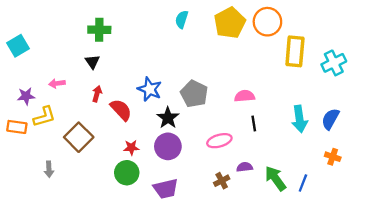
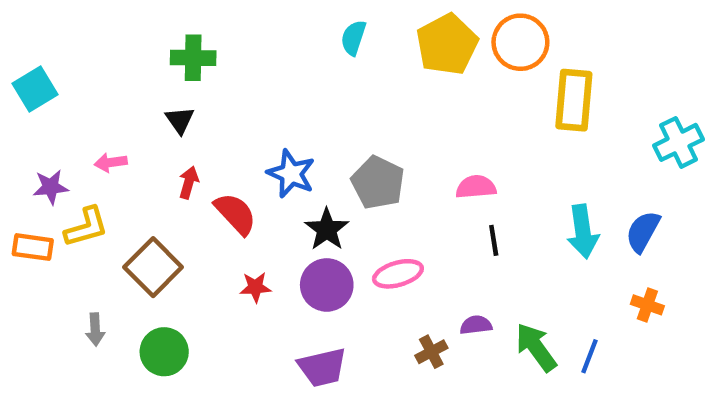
cyan cross: (334, 63) -> (679, 142), moved
pink ellipse: (219, 141) -> (398, 274), moved
green circle: (127, 173) -> (164, 352), moved

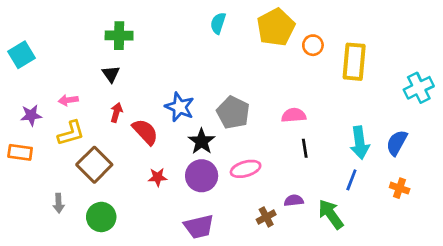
orange circle: (520, 42) -> (313, 45), moved, size x0.6
yellow L-shape: (86, 227) -> (71, 133), moved
blue line: (589, 356) -> (351, 180), moved

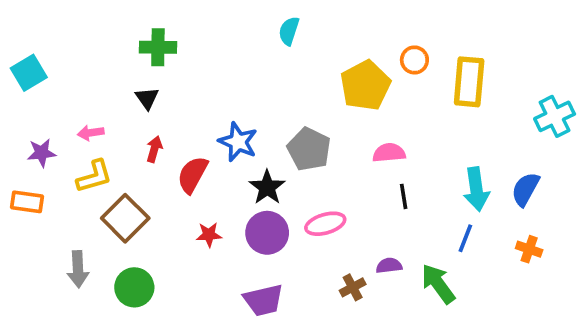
yellow pentagon: (276, 27) -> (365, 85), moved
red semicircle: (145, 132) -> (193, 175), turned -108
gray arrow: (59, 203) -> (78, 269), size x1.4

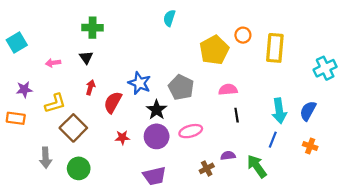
pink arrow: (91, 133) -> (53, 63), moved

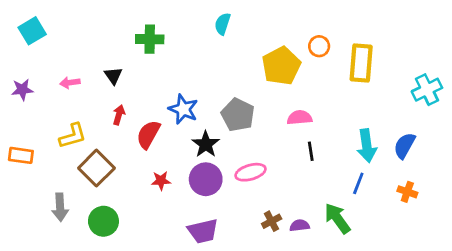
green cross: (93, 28) -> (150, 39), moved
cyan square: (17, 43) -> (32, 31), moved
purple star: (24, 89) -> (22, 90), moved
purple semicircle: (228, 156) -> (300, 225), moved

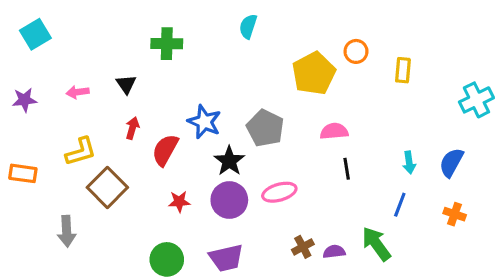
yellow rectangle: (361, 63) -> (403, 70), size x0.6
cyan arrow: (367, 146) -> (409, 162), size x0.6
green circle: (103, 221) -> (167, 259), moved

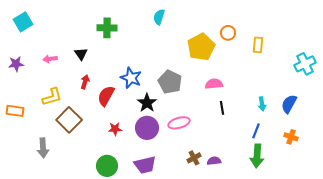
green arrow: (376, 244) -> (257, 156), moved, turned -140

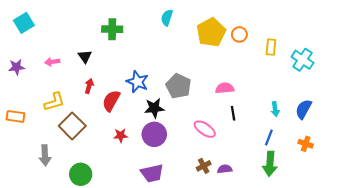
yellow pentagon: (201, 47) -> (211, 32), moved
cyan cross: (305, 64) -> (303, 60), moved, turned -30
black star: (147, 103) -> (154, 108), turned 30
pink ellipse: (179, 123) -> (205, 129), moved, turned 50
green circle: (107, 166) -> (81, 174), moved

